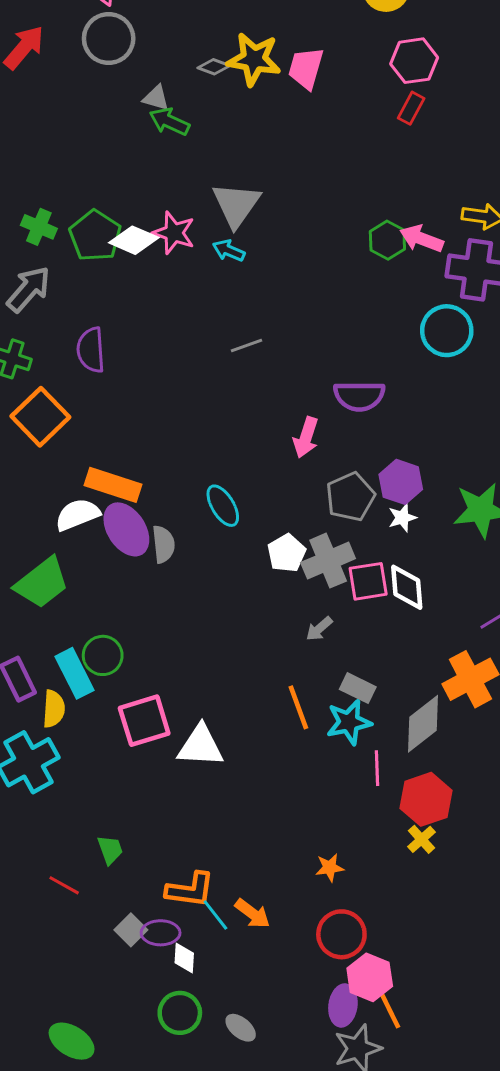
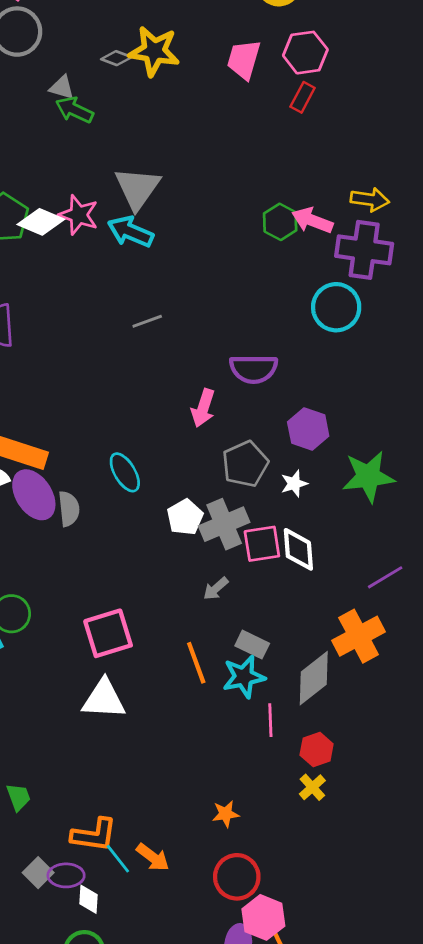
pink trapezoid: (306, 68) -> (244, 60), moved
cyan arrow: (229, 251) -> (130, 232), size x1.5
purple hexagon: (401, 482) -> (308, 429), moved
pink square: (144, 721) -> (108, 633), moved
red hexagon: (426, 799) -> (317, 749), size x0.7

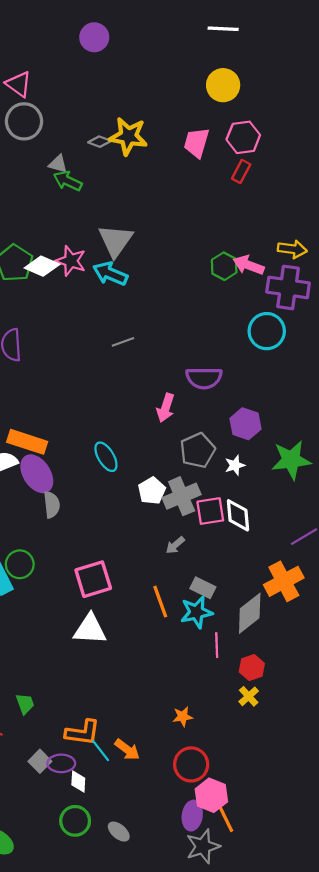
gray semicircle: (69, 509) -> (52, 505), moved

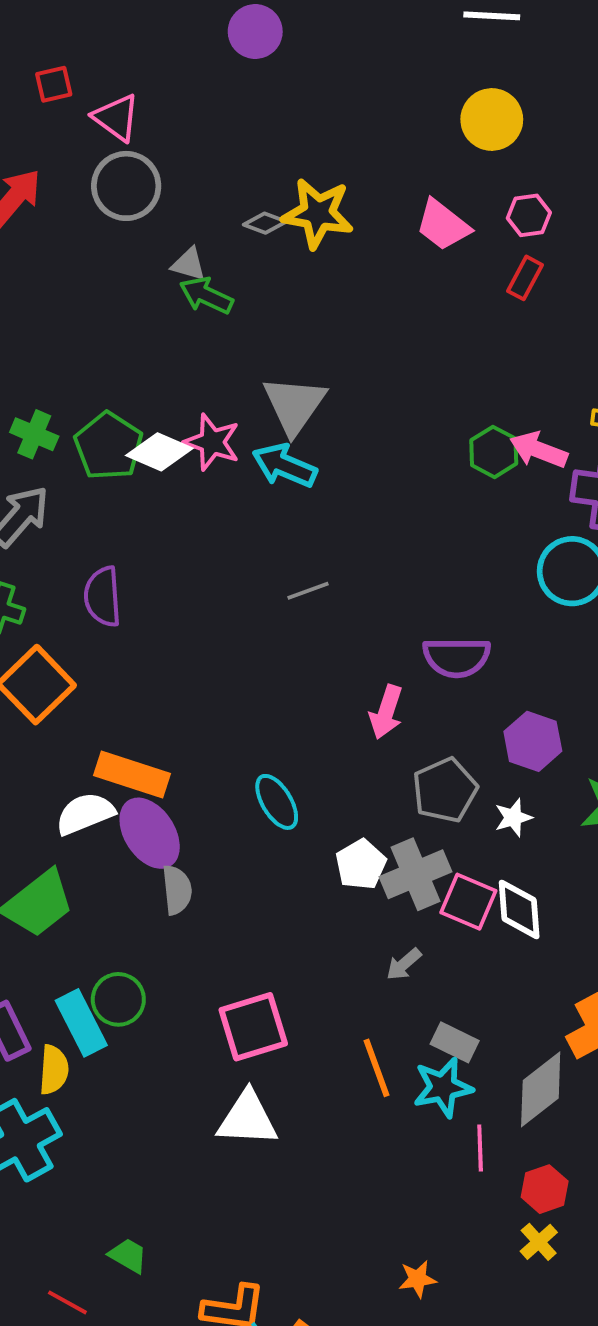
pink hexagon: (243, 137) -> (529, 215), size x0.7
pink trapezoid: (196, 143) -> (443, 225), turned -68
pink square: (210, 511) -> (468, 902), turned 32
green trapezoid: (25, 704) -> (128, 1256), turned -40

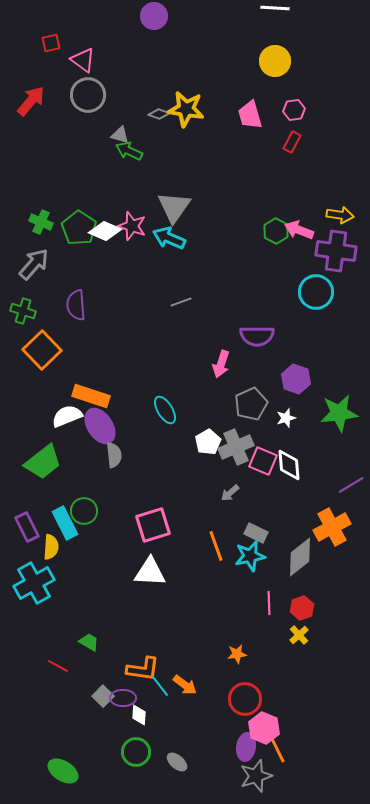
pink trapezoid: (443, 225) -> (250, 115), turned 36
pink line: (480, 1148) -> (269, 603), moved

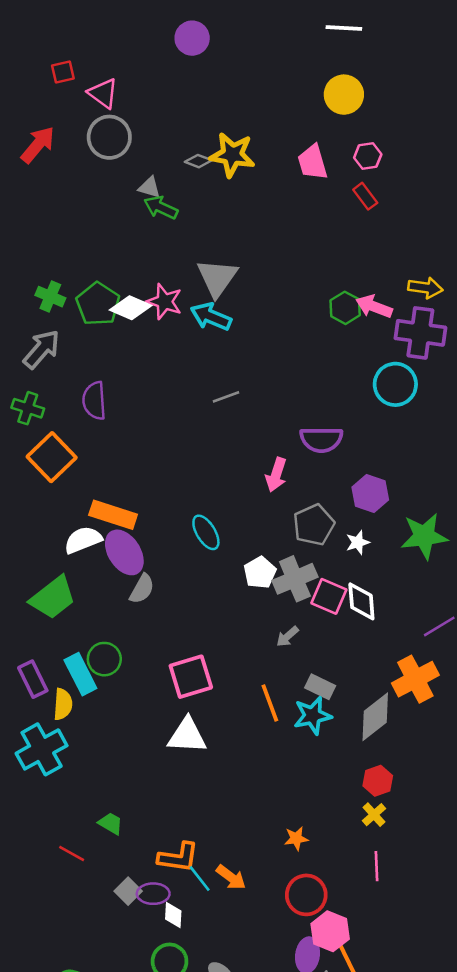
red rectangle: (292, 142) -> (365, 196), turned -65
gray semicircle: (114, 455) -> (142, 589), turned 35
pink line: (269, 603) -> (377, 866), moved

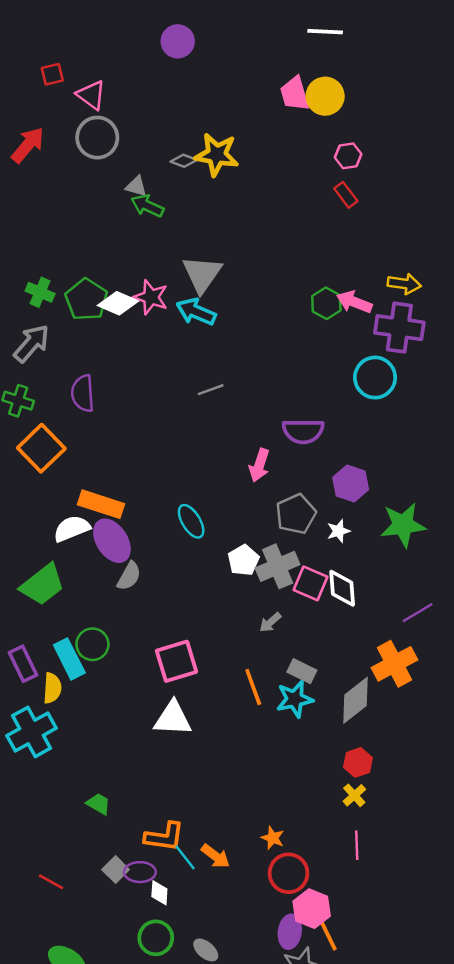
pink trapezoid: (313, 162) -> (295, 94), moved
orange star: (296, 838) -> (273, 838), moved, turned 30
red line: (72, 854) -> (51, 882), moved

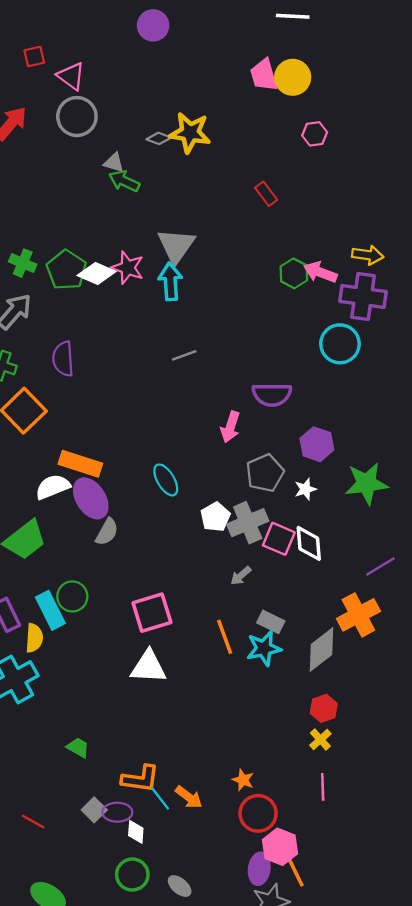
red rectangle: (346, 195) -> (266, 194), moved
cyan arrow: (196, 312) -> (170, 282), turned 63

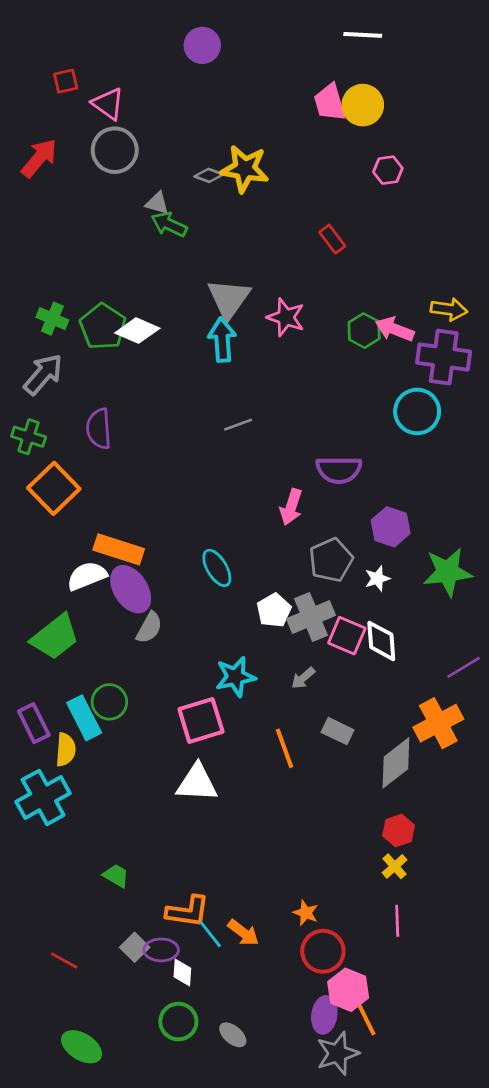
pink star: (128, 268) -> (286, 317), moved
cyan star: (264, 648) -> (235, 677), moved

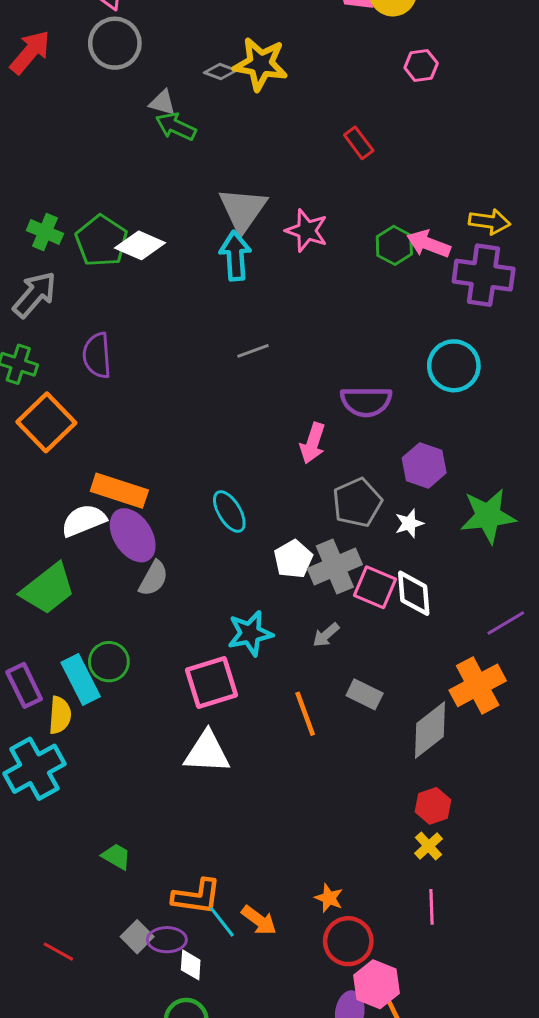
cyan circle: (417, 411) -> (454, 366), moved

